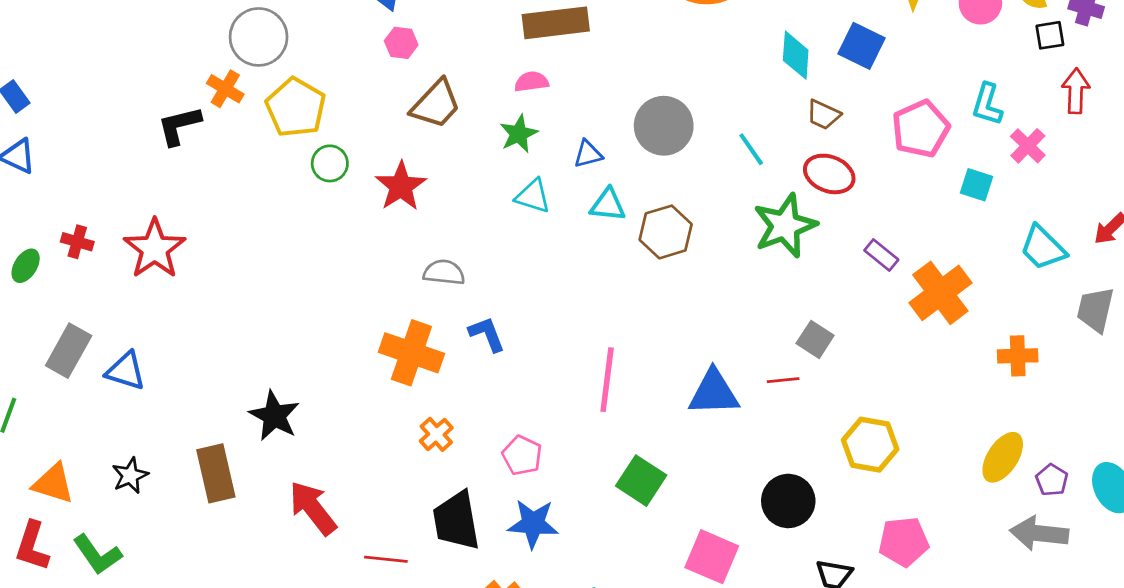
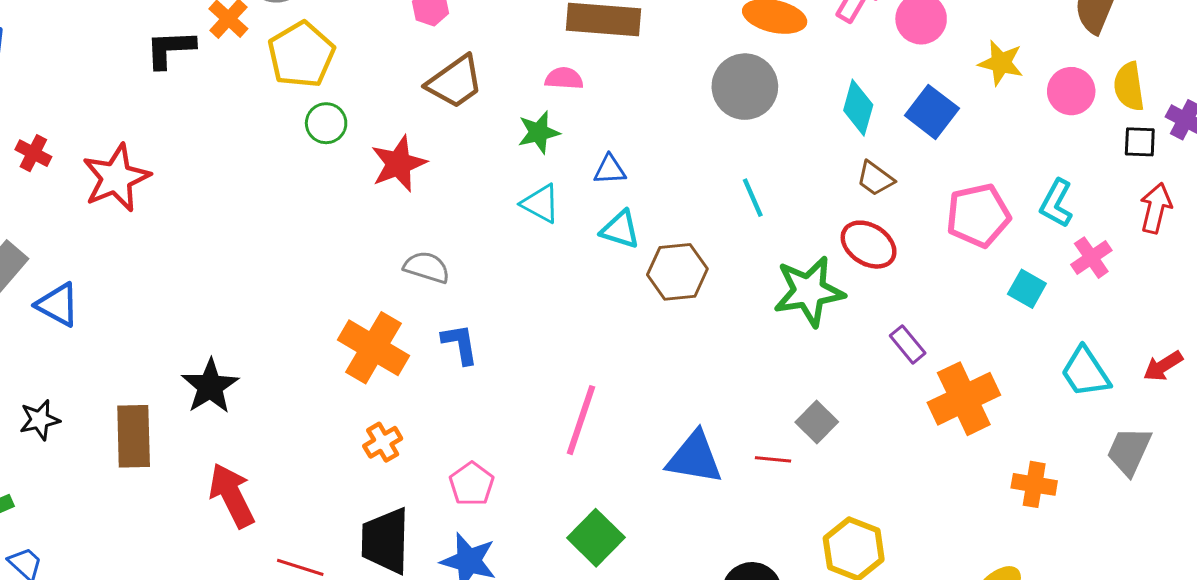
gray circle: (664, 126) -> (745, 87), moved
cyan line: (751, 149) -> (753, 198), moved

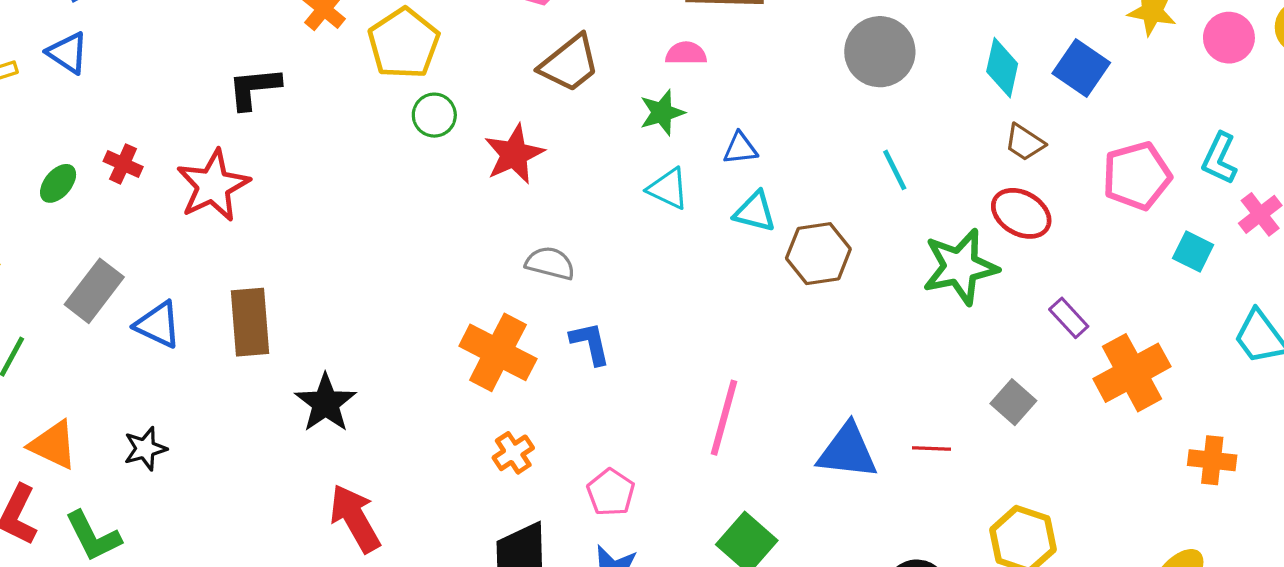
black L-shape: (170, 49) -> (254, 88), moved
gray square: (817, 422) -> (1013, 402), moved
brown rectangle: (134, 436) -> (250, 322), moved

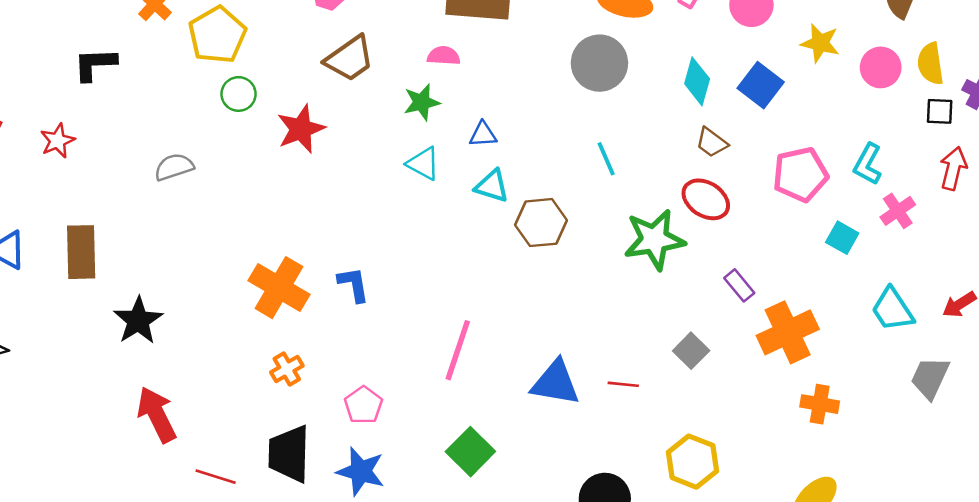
red star: (213, 186) -> (58, 141), size x0.6
gray semicircle: (550, 263) -> (174, 167), moved, turned -36
orange cross: (1212, 460) -> (820, 404), moved

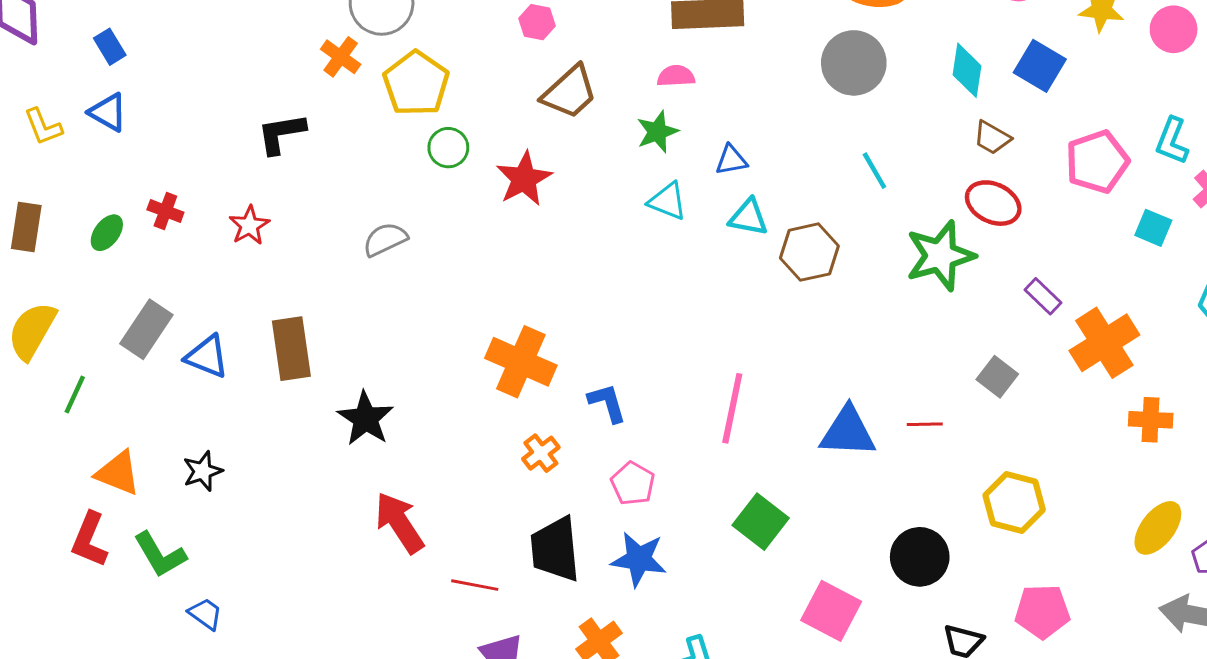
blue L-shape: (354, 284) -> (607, 403), moved

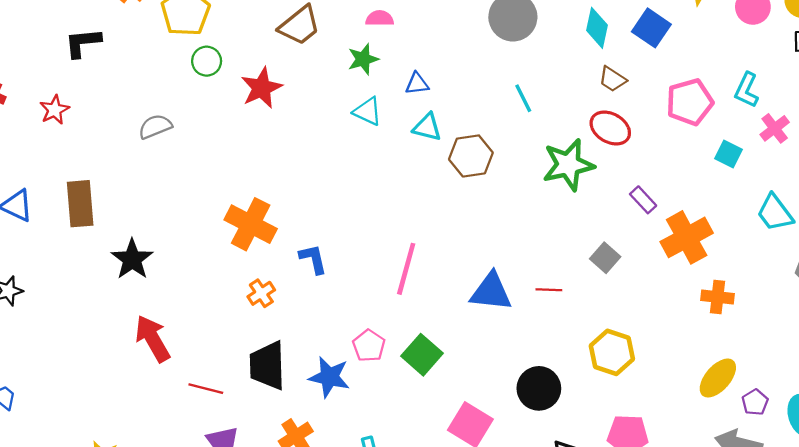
pink pentagon: (633, 484) -> (369, 346), moved

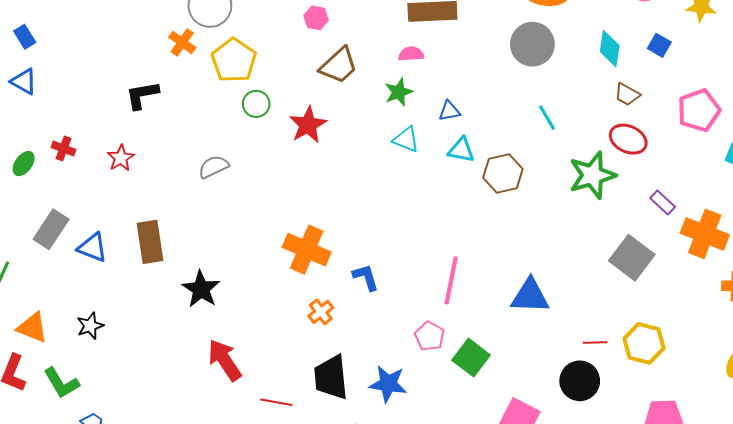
blue square: (651, 28) -> (659, 45), size x0.7
orange cross: (687, 237) -> (705, 234), turned -36
gray square: (605, 258) -> (632, 258), size x1.6
red line: (549, 290) -> (595, 343), moved
pink pentagon: (369, 346) -> (429, 336), moved

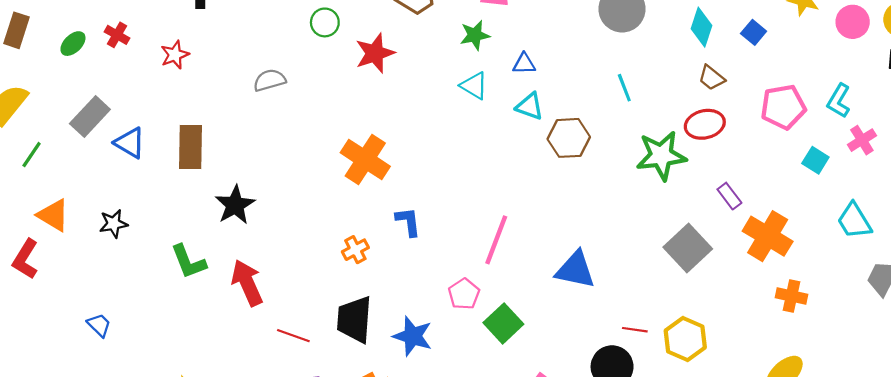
red ellipse: (628, 139) -> (705, 124), turned -48
orange cross: (307, 250) -> (365, 160), moved
green L-shape: (61, 383) -> (188, 262), moved

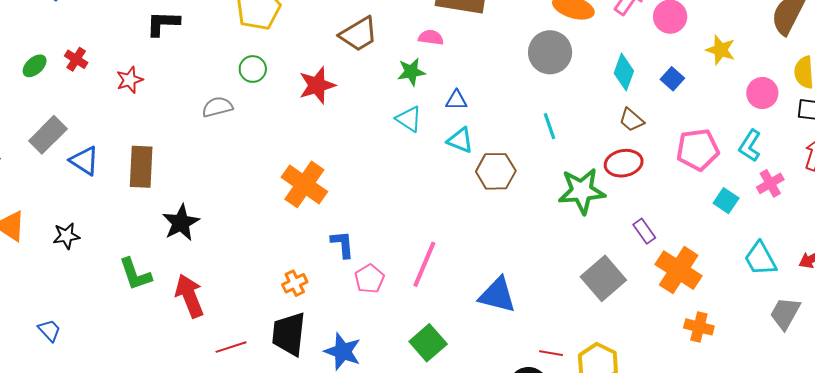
green circle: (325, 22) -> (253, 69), moved
pink circle: (853, 22) -> (762, 93), moved
orange cross: (355, 250) -> (295, 283), moved
pink pentagon: (464, 294) -> (369, 279), moved
red line: (293, 336) -> (231, 347), turned -40

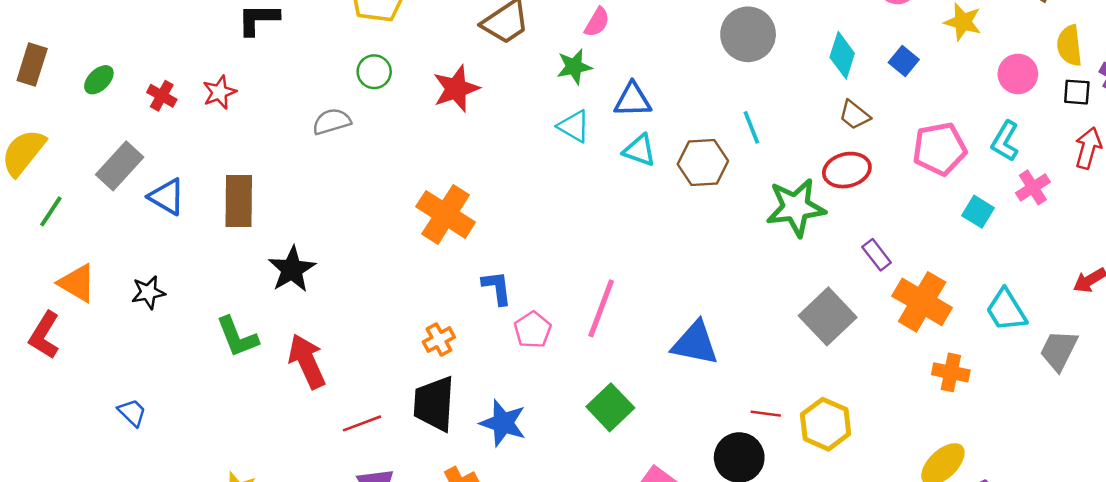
pink semicircle: (431, 37) -> (597, 22), turned 115
red cross: (76, 59) -> (162, 96), moved
blue triangle: (456, 100) -> (633, 100), size x1.4
brown hexagon: (496, 171) -> (703, 163), moved
cyan trapezoid: (760, 259) -> (1006, 310), moved

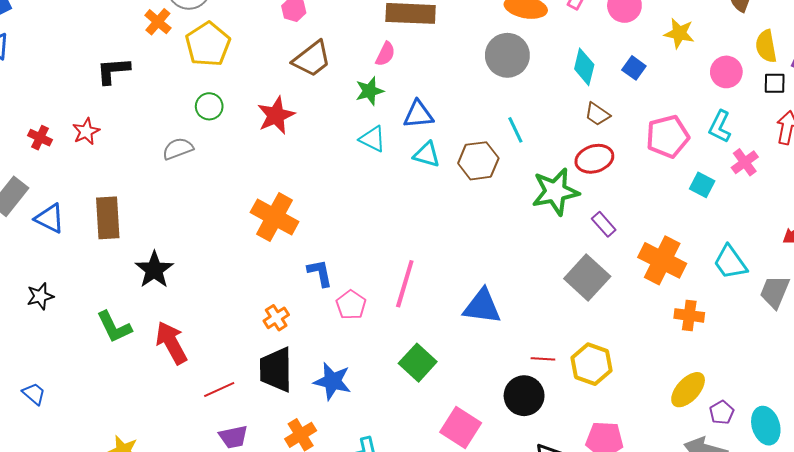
purple rectangle: (877, 255) -> (604, 224), moved

